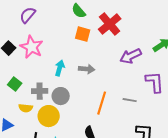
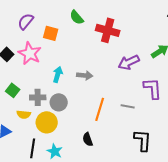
red cross: (110, 24) -> (108, 30), turned -35
orange square: (83, 34) -> (51, 33), moved

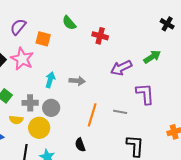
red cross: (108, 30) -> (100, 36), size x0.7

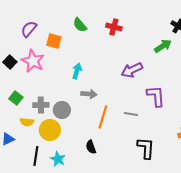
red cross: (100, 36) -> (114, 27), moved
green arrow: (152, 57) -> (163, 46), moved
cyan arrow: (50, 80) -> (77, 71), moved
gray arrow: (77, 81) -> (89, 94), moved

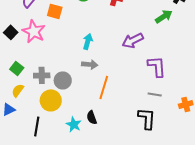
cyan arrow: (77, 71) -> (88, 41), moved
gray line: (131, 114) -> (155, 94), moved
yellow semicircle: (27, 122) -> (18, 90), moved, turned 120
cyan star: (58, 159) -> (74, 124), moved

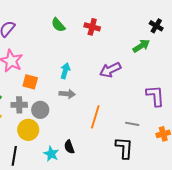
orange square: (55, 11) -> (30, 82), moved
purple L-shape: (157, 66) -> (155, 96), moved
orange line: (104, 87) -> (95, 117), moved

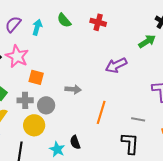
cyan arrow: (65, 71) -> (37, 27), moved

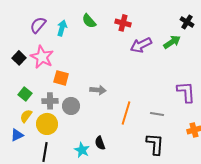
purple arrow: (116, 65) -> (141, 45), moved
gray line: (138, 119) -> (157, 114), moved
yellow circle: (34, 125) -> (47, 124), moved

